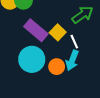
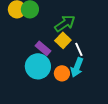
green arrow: (83, 15) -> (65, 23), moved
purple rectangle: (36, 30) -> (43, 48), moved, size x0.7

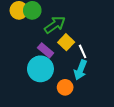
green arrow: (65, 23) -> (55, 25), moved
orange circle: (62, 73) -> (65, 87), moved

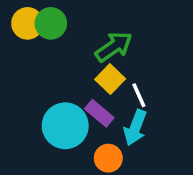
green arrow: (55, 25) -> (114, 47), moved
purple rectangle: (46, 50) -> (99, 113), moved

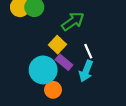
yellow square: (110, 79) -> (57, 45), moved
orange circle: (108, 158) -> (53, 90), moved

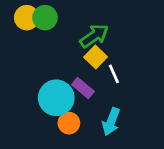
yellow square: (57, 45) -> (96, 57), moved
cyan arrow: (86, 71) -> (111, 122), moved

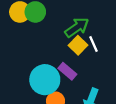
white line: (114, 74) -> (93, 44), moved

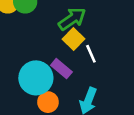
white line: (93, 44) -> (91, 54), moved

